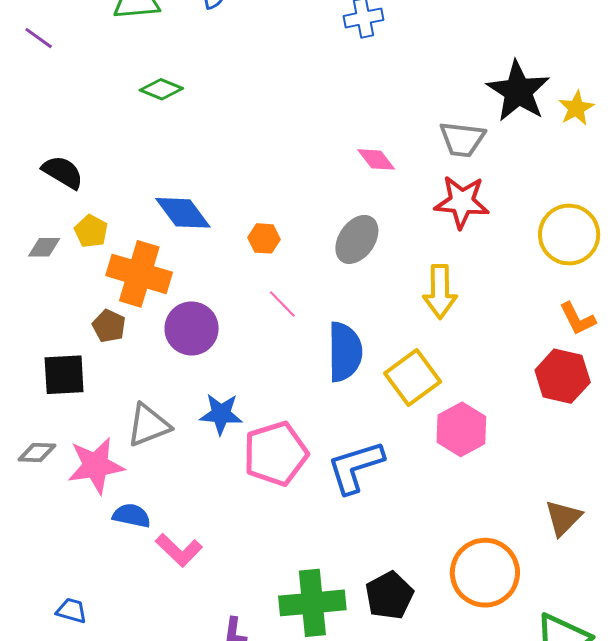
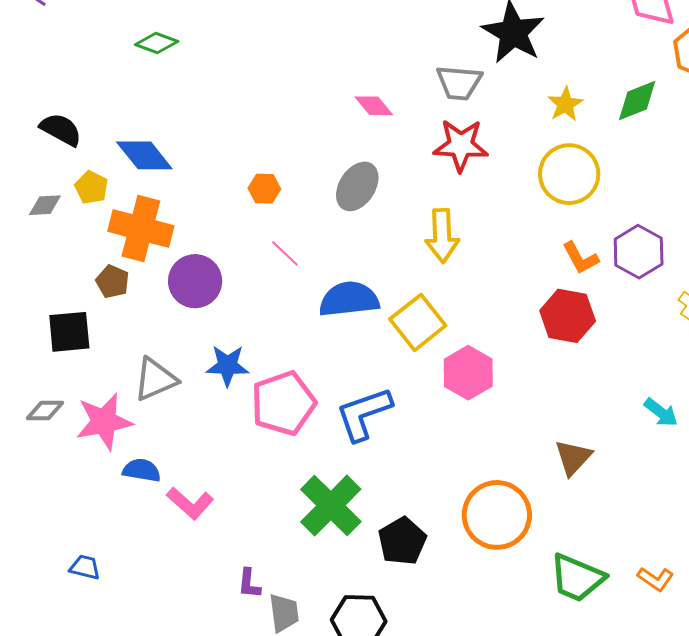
yellow star: (576, 108) -> (565, 104), moved
blue diamond: (183, 213) -> (144, 155), moved
blue semicircle: (345, 352) -> (349, 299), turned -94
green cross: (312, 603) -> (331, 506), moved, turned -38

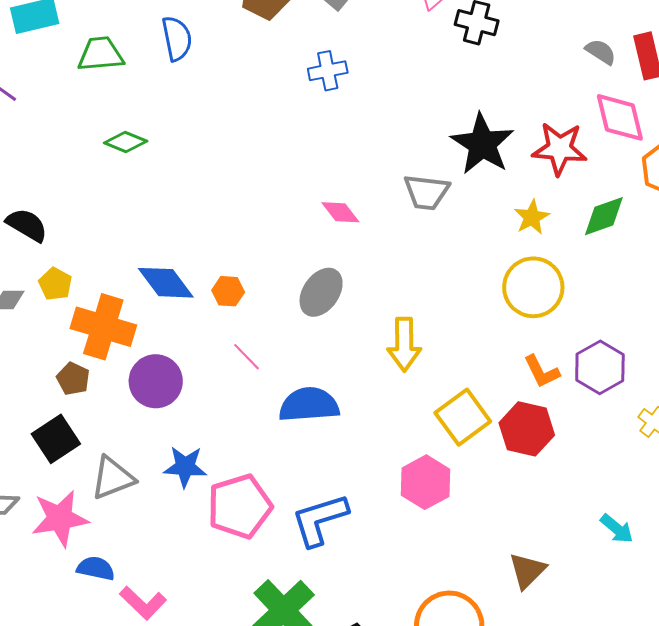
red star: (461, 145) -> (560, 149), moved
blue diamond: (144, 155) -> (166, 283), moved
yellow square: (418, 322) -> (463, 417), moved
black square: (69, 332) -> (56, 439), moved, turned -30

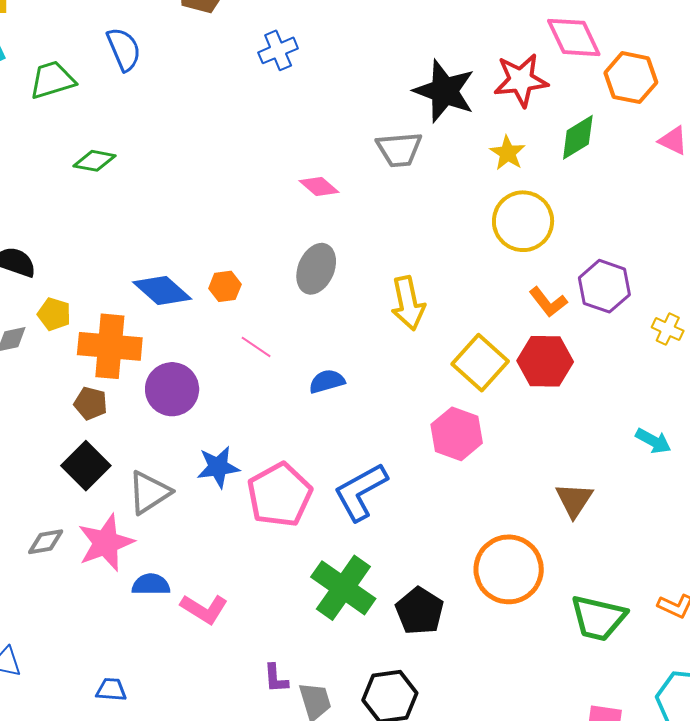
blue semicircle: (309, 405) -> (327, 381), size x0.6

